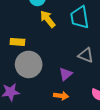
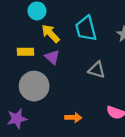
yellow rectangle: (17, 42) -> (25, 52), moved
purple triangle: (66, 74) -> (52, 57), moved, turned -32

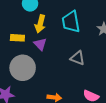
yellow arrow: (51, 34) -> (40, 24), turned -126

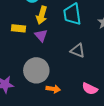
gray circle: (23, 68) -> (36, 70), moved

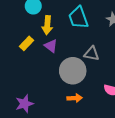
yellow rectangle: (19, 28) -> (26, 43), turned -40
gray circle: (36, 70) -> (73, 71), moved

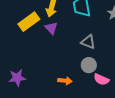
yellow rectangle: (26, 43) -> (29, 22), size x1.5
gray circle: (73, 71) -> (89, 65), moved, size x0.6

